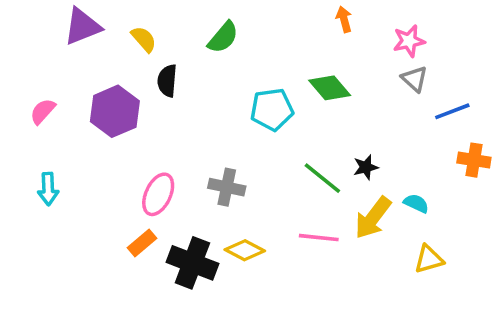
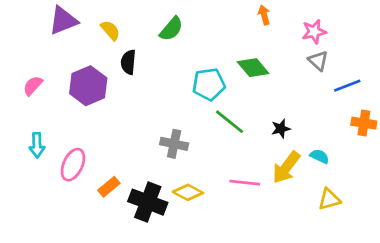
green line: (322, 178) -> (229, 122), moved
pink ellipse: (158, 194) -> (73, 165), moved

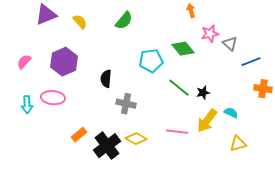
pink star: (314, 32) -> (210, 34), moved
black semicircle: (128, 62) -> (106, 79), moved
green line: (229, 122) -> (179, 88), moved
pink ellipse: (73, 165) -> (53, 98), moved, turned 70
black cross: (148, 202) -> (107, 146), turned 32

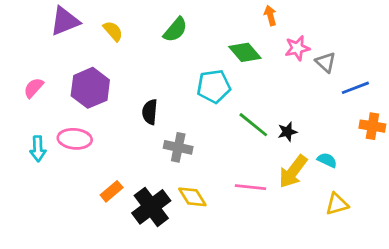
green diamond: (183, 49) -> (245, 52), moved
yellow diamond: (136, 139) -> (192, 197), turned 30

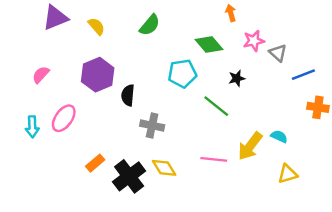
pink semicircle: (34, 88) -> (41, 75), moved
purple hexagon: (90, 88) -> (98, 75), moved
black star: (287, 132) -> (237, 78), moved
pink ellipse: (75, 139) -> (64, 118), turned -60

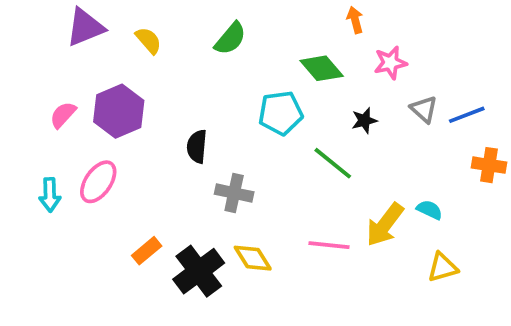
gray triangle: (278, 53) -> (424, 109), moved
purple hexagon: (98, 75) -> (119, 111), moved

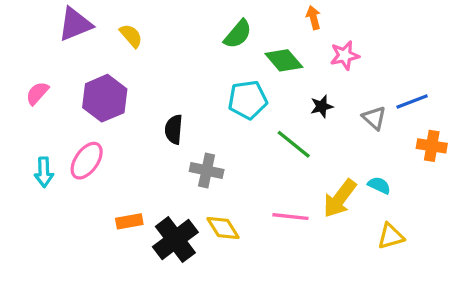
green semicircle: (230, 39) -> (238, 34), moved
gray triangle: (424, 109) -> (374, 118), moved
pink semicircle: (63, 115) -> (37, 93), moved
orange rectangle: (147, 251) -> (129, 221), turned 30

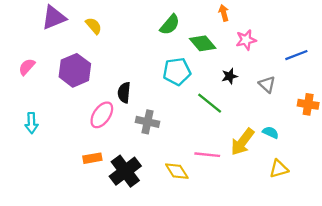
blue line: (412, 101) -> (296, 55), moved
pink ellipse: (87, 161) -> (102, 115), moved
yellow diamond: (223, 228) -> (177, 171), moved

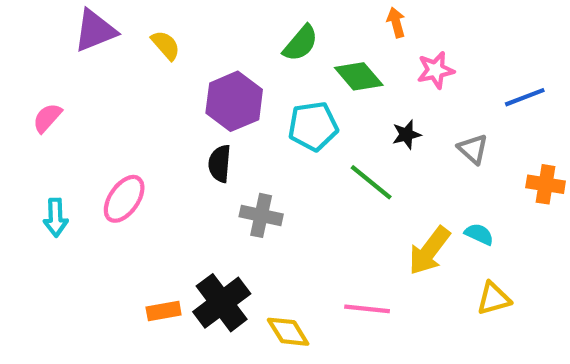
purple hexagon: (75, 70) -> (234, 101), moved
pink ellipse: (102, 115) -> (124, 199), moved
pink line: (207, 155) -> (367, 309), moved
orange rectangle: (92, 158) -> (164, 311), moved
yellow diamond: (177, 171) -> (288, 332), moved

